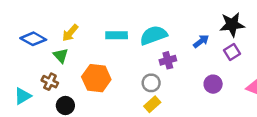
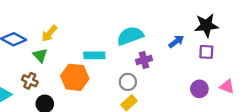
cyan rectangle: (117, 35) -> (94, 55), moved
purple square: (232, 52) -> (206, 52), turned 35
purple circle: (213, 84) -> (199, 89), moved

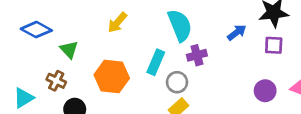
yellow arrow: (49, 33) -> (117, 23), moved
cyan semicircle: (130, 36) -> (180, 25), turned 88
cyan rectangle: (94, 55) -> (156, 62), moved, turned -66

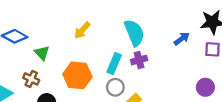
purple cross: (197, 55) -> (139, 60), moved
gray circle: (177, 82) -> (115, 87), moved

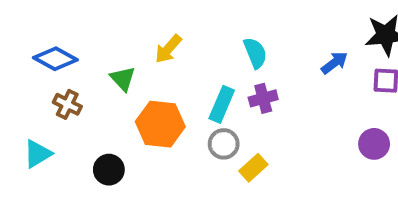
cyan semicircle: (134, 33) -> (255, 53), size x0.7
green triangle: (42, 53) -> (123, 79), moved
brown cross: (31, 79) -> (67, 104), moved

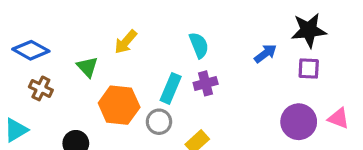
gray circle: (224, 144) -> (159, 122), moved
purple circle: (374, 144) -> (299, 122), size x1.4

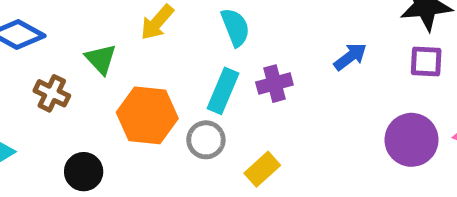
cyan semicircle: (199, 45) -> (235, 27), moved
blue arrow: (265, 54) -> (350, 57), moved
brown cross: (41, 88) -> (52, 93), moved

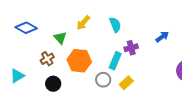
cyan rectangle: (223, 91) -> (115, 61), moved
brown cross: (52, 93) -> (47, 59), moved, turned 32
gray circle: (206, 140) -> (103, 80), moved

